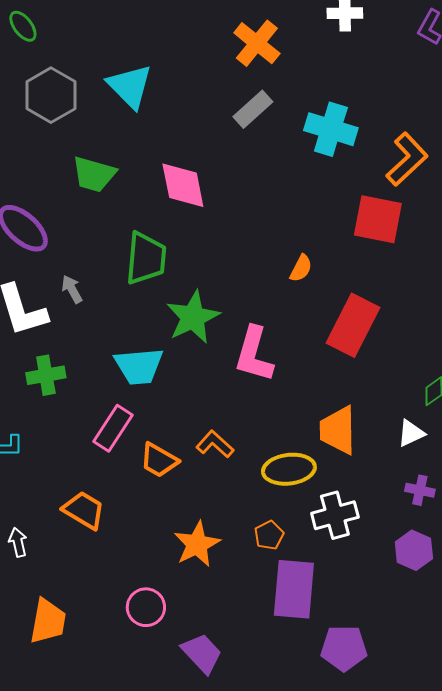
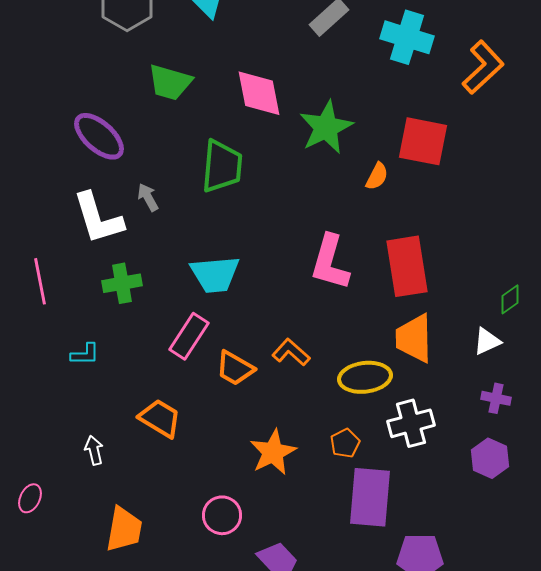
red square: (378, 219) -> (423, 141), moved
green star: (193, 317) -> (326, 127), moved
red rectangle: (353, 325) -> (407, 266), moved, turned -36

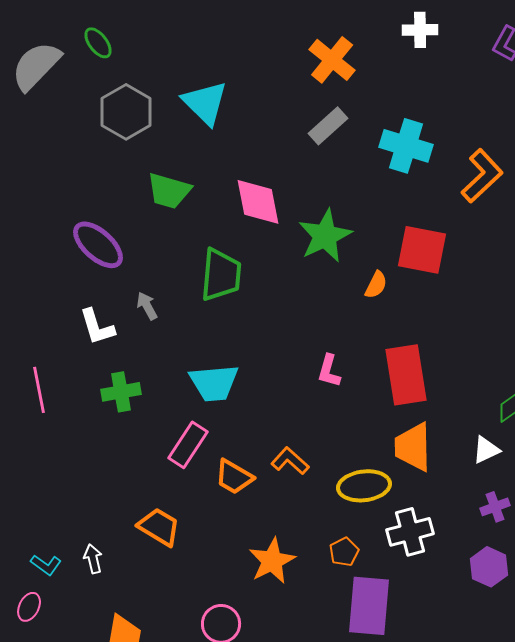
white L-shape: (98, 218) -> (97, 327), size x0.7
pink L-shape: (330, 262) -> (329, 371), size x0.6
cyan L-shape: (85, 354) -> (46, 565), moved, turned 36
purple cross: (496, 398) -> (495, 507), turned -32

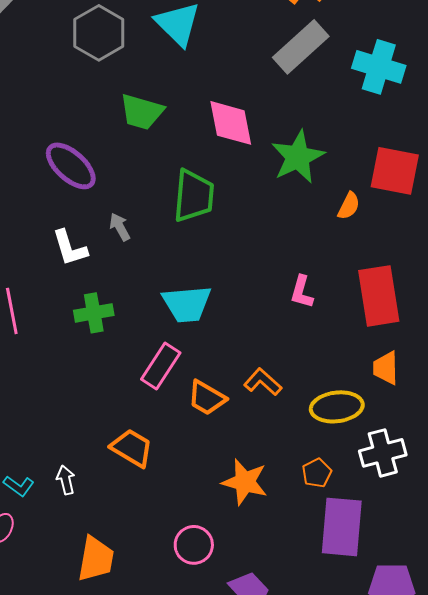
gray rectangle: (328, 126) -> (301, 47), size x1.4
orange trapezoid: (413, 447) -> (386, 368), size x0.7
orange star: (272, 561) -> (245, 482), turned -30

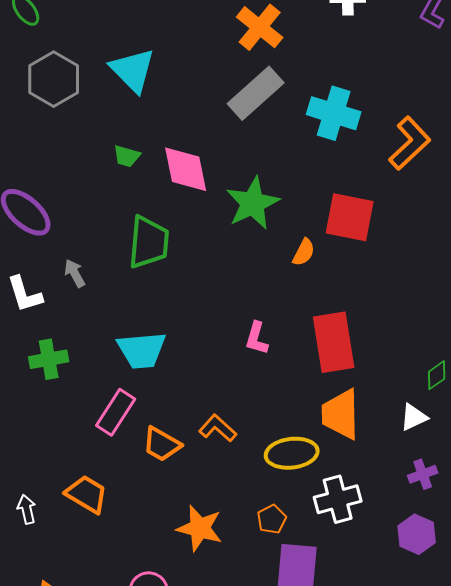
green trapezoid: (142, 112) -> (127, 156), moved, size x0.6
orange trapezoid: (386, 368) -> (341, 414), size x1.5
white arrow: (66, 480) -> (27, 509), moved

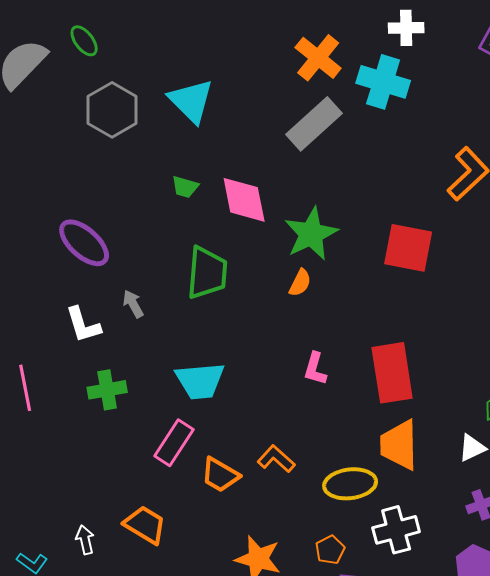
cyan cross: (334, 113) -> (383, 82), moved
orange semicircle: (304, 252) -> (300, 283), moved

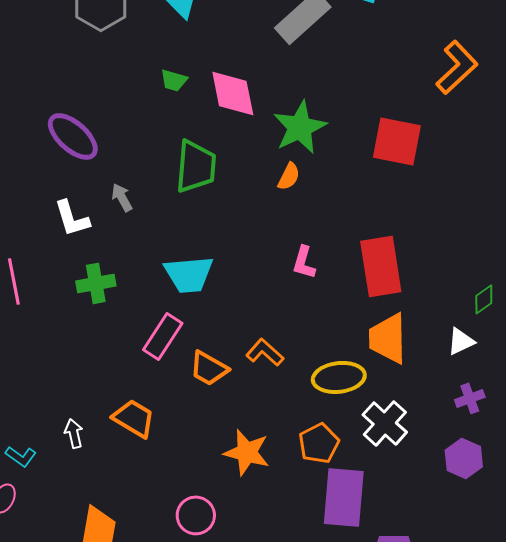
white cross: (396, 530) -> (385, 423), turned -33
orange pentagon: (330, 550) -> (319, 443), size x1.4

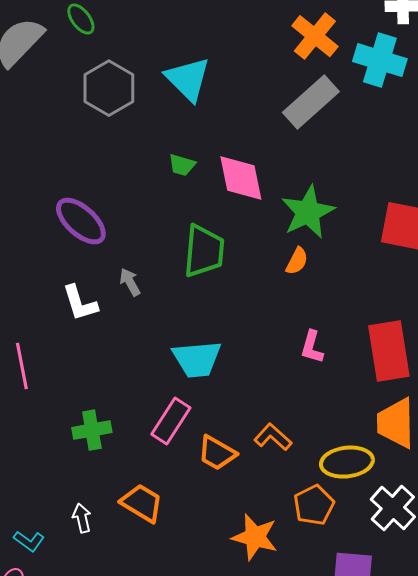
green cross: (96, 283) -> (92, 430), moved
orange pentagon: (319, 443) -> (314, 505), moved

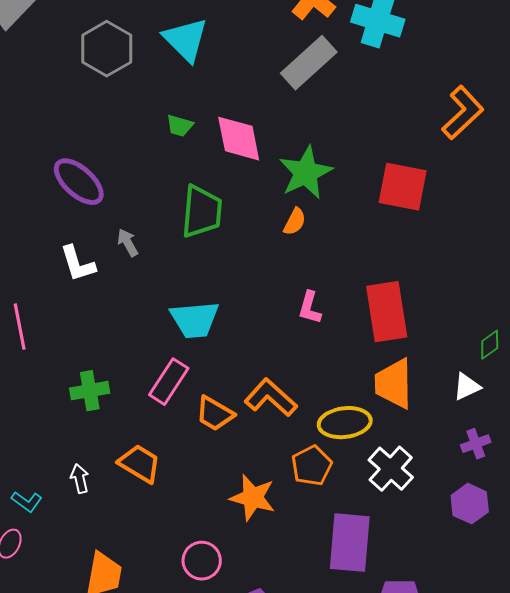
orange L-shape: (273, 437) -> (271, 398), size x1.4

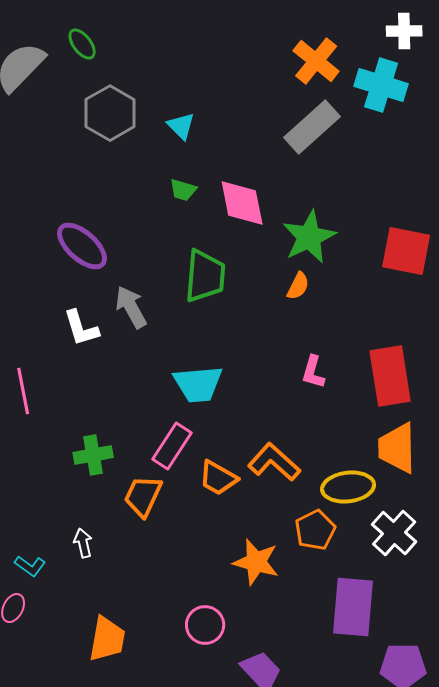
cyan triangle: (186, 40) -> (181, 126), moved, size x0.6
gray arrow: (128, 243) -> (131, 307), size x1.5
orange trapezoid: (140, 464) -> (143, 496), moved, turned -96

